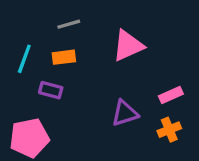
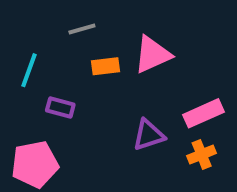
orange rectangle: (64, 57) -> (105, 66), moved
pink rectangle: (171, 95) -> (204, 113), size x1.4

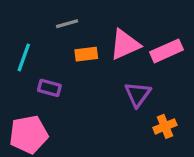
pink rectangle: (204, 113) -> (167, 51), moved
purple triangle: (149, 135) -> (138, 94), moved, turned -36

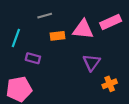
pink triangle: (125, 45) -> (83, 29), turned 30
pink rectangle: (167, 51) -> (111, 22), moved

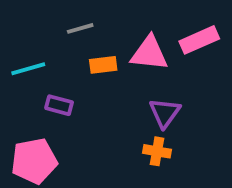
cyan line: (16, 38) -> (28, 69), turned 54
orange cross: (110, 84) -> (157, 151), moved, turned 32

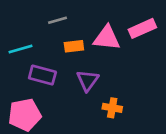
purple rectangle: (59, 105) -> (42, 75), size x1.4
purple triangle: (165, 113) -> (88, 80), moved

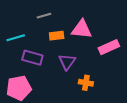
pink rectangle: (142, 28) -> (109, 47), moved

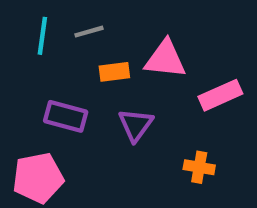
cyan line: (16, 38) -> (42, 36), moved, turned -66
orange cross: (86, 83) -> (199, 167), moved

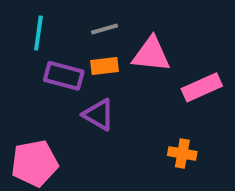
gray line: (89, 32) -> (105, 29), moved
purple rectangle: (66, 116) -> (64, 76), moved
purple triangle: (136, 125) -> (99, 115), moved, turned -36

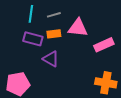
cyan line: (38, 33) -> (31, 14), moved
orange cross: (182, 154) -> (106, 83), moved, size x1.5

